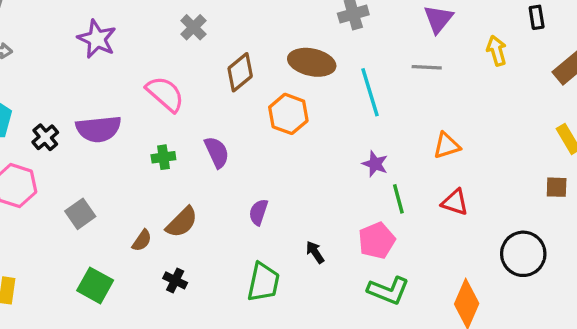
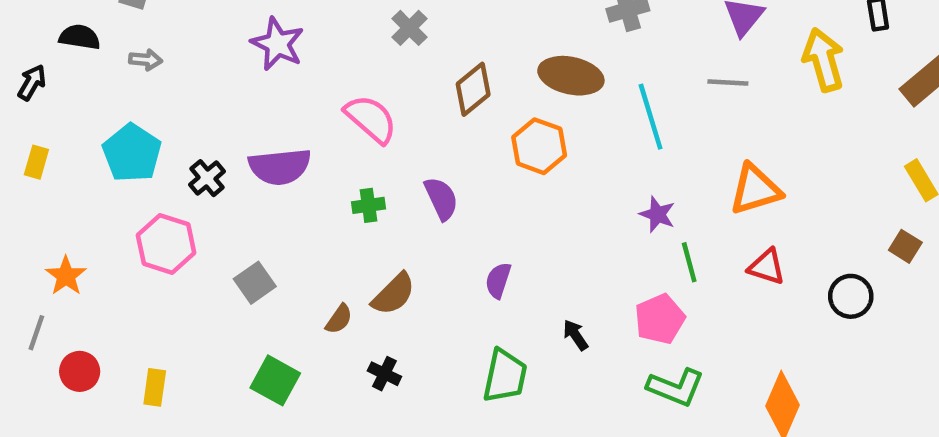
yellow arrow: (497, 51) -> (823, 60), size x1.5
orange triangle: (447, 146) -> (755, 189), size x1.4
brown square: (557, 187) -> (905, 246), turned 30
black circle: (523, 254) -> (851, 296), moved, size x0.7

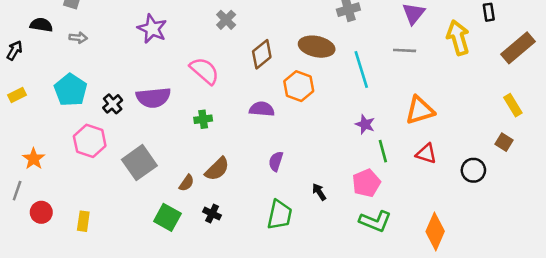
yellow rectangle: (36, 162) -> (17, 95), turned 48
purple semicircle: (441, 199) -> (262, 109), moved, turned -60
gray square: (255, 283) -> (139, 163), size x1.5
green square: (275, 380) -> (167, 217), moved

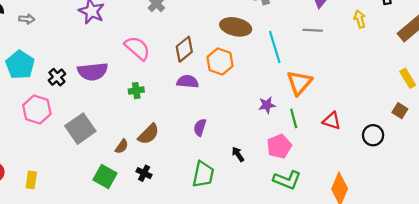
yellow arrow: (458, 38) -> (360, 19), size x0.6
brown diamond: (262, 54) -> (184, 49), moved
orange triangle: (420, 110) -> (299, 83), moved, turned -32
purple star: (365, 124) -> (267, 105), moved, turned -30

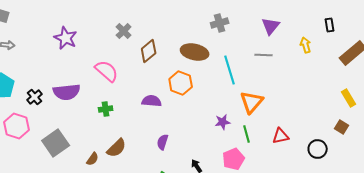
brown diamond: (184, 49) -> (149, 51), moved
red triangle: (332, 121) -> (281, 136), turned -30

